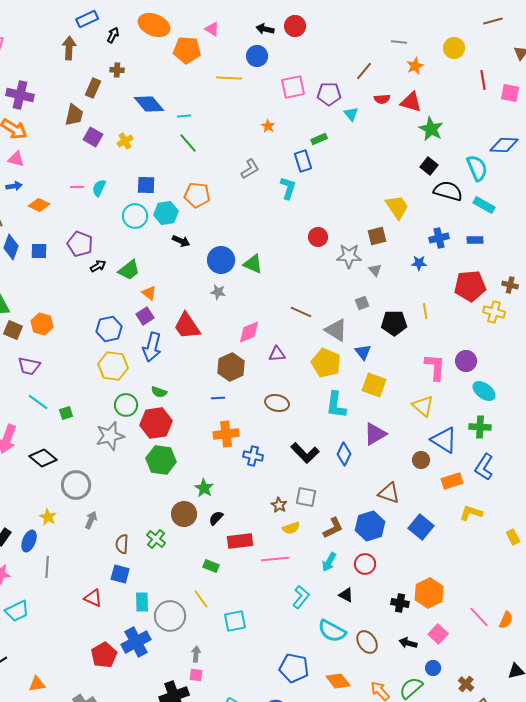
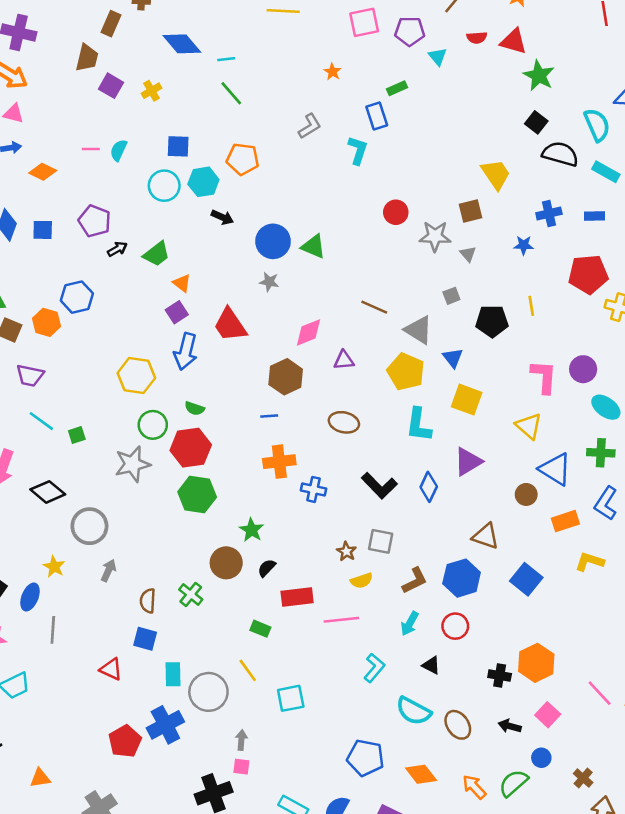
blue hexagon: (109, 329) -> (77, 297), moved

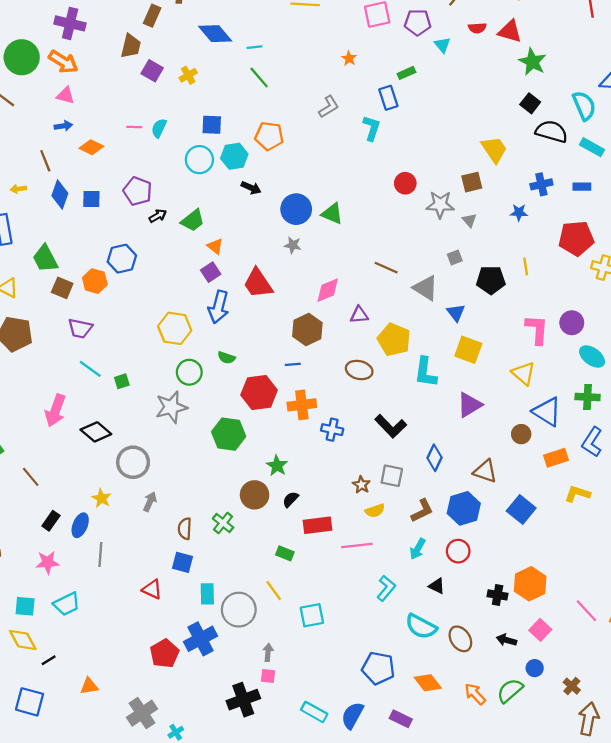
yellow pentagon: (406, 372) -> (394, 340), moved
red hexagon: (191, 448) -> (259, 392), moved
blue diamond: (429, 487) -> (435, 458), moved

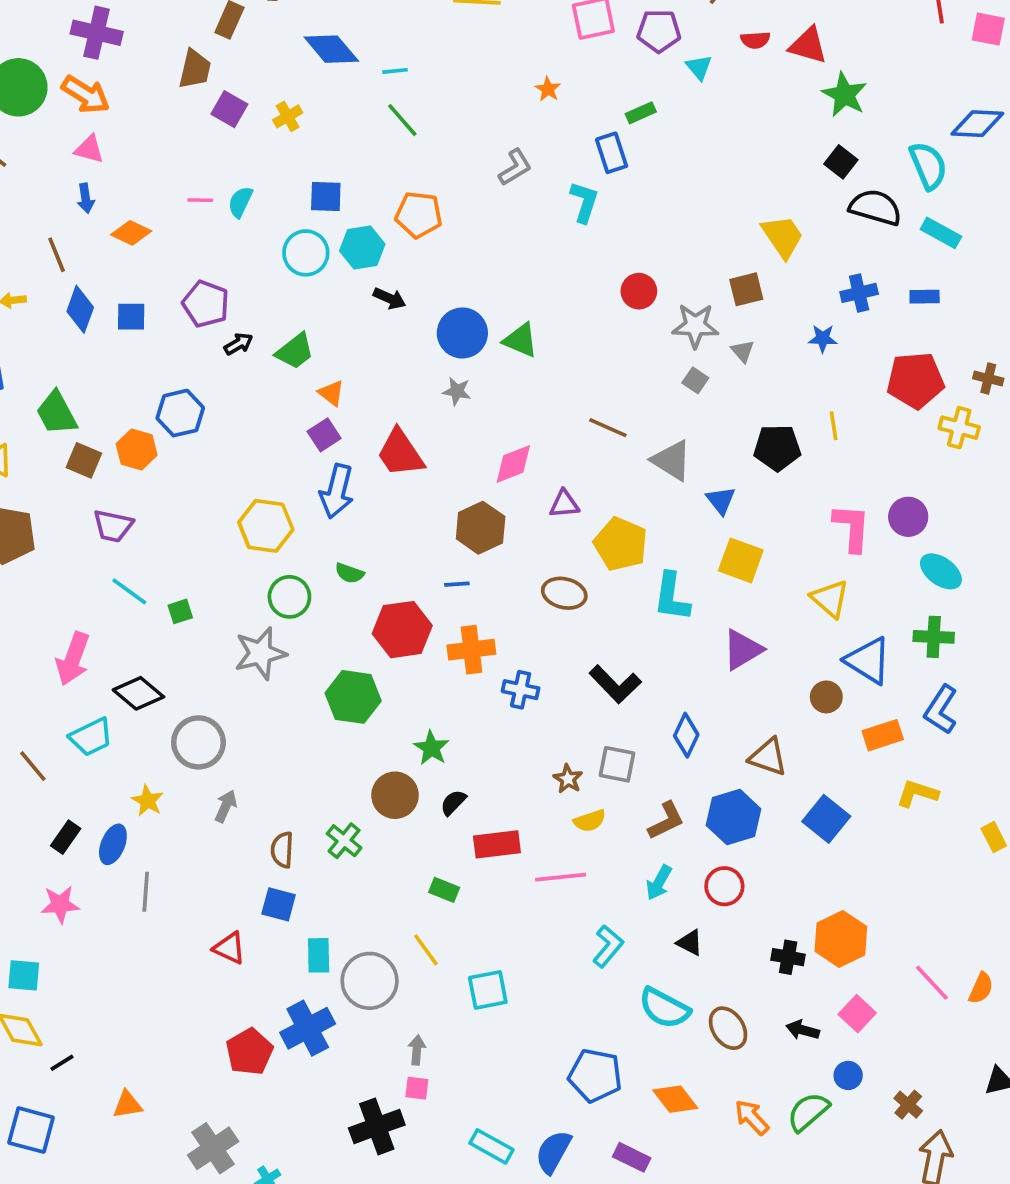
blue arrow: (63, 126) -> (86, 198), turned 90
gray square: (455, 257) -> (695, 380), moved, turned -35
cyan trapezoid: (67, 604) -> (91, 737), moved

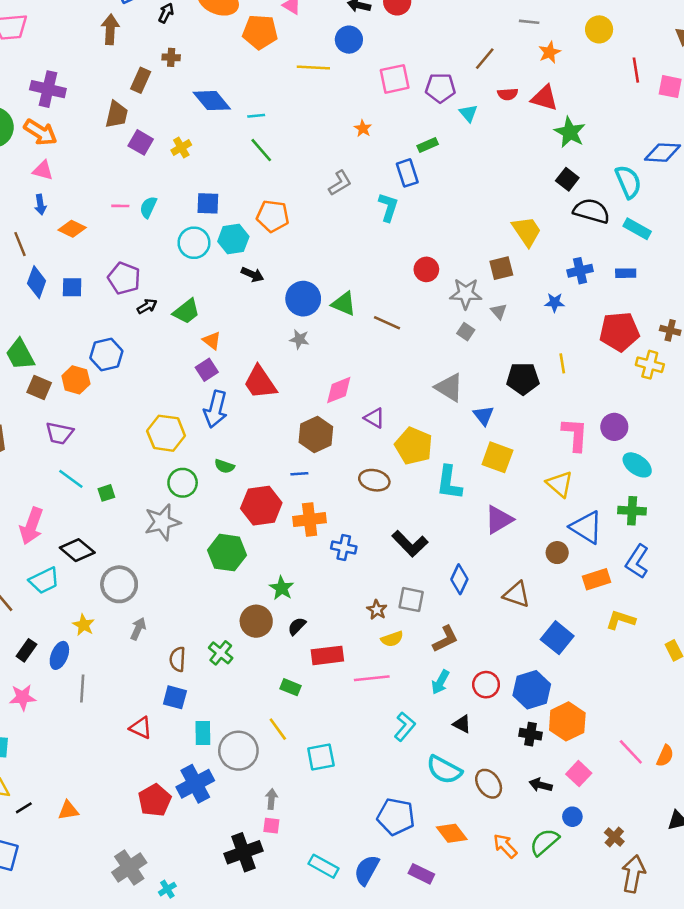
brown line: (608, 428) -> (387, 323), moved
purple triangle: (564, 504) -> (374, 418), turned 35
blue hexagon: (733, 817) -> (532, 690), moved
orange triangle: (128, 1105) -> (68, 810), moved

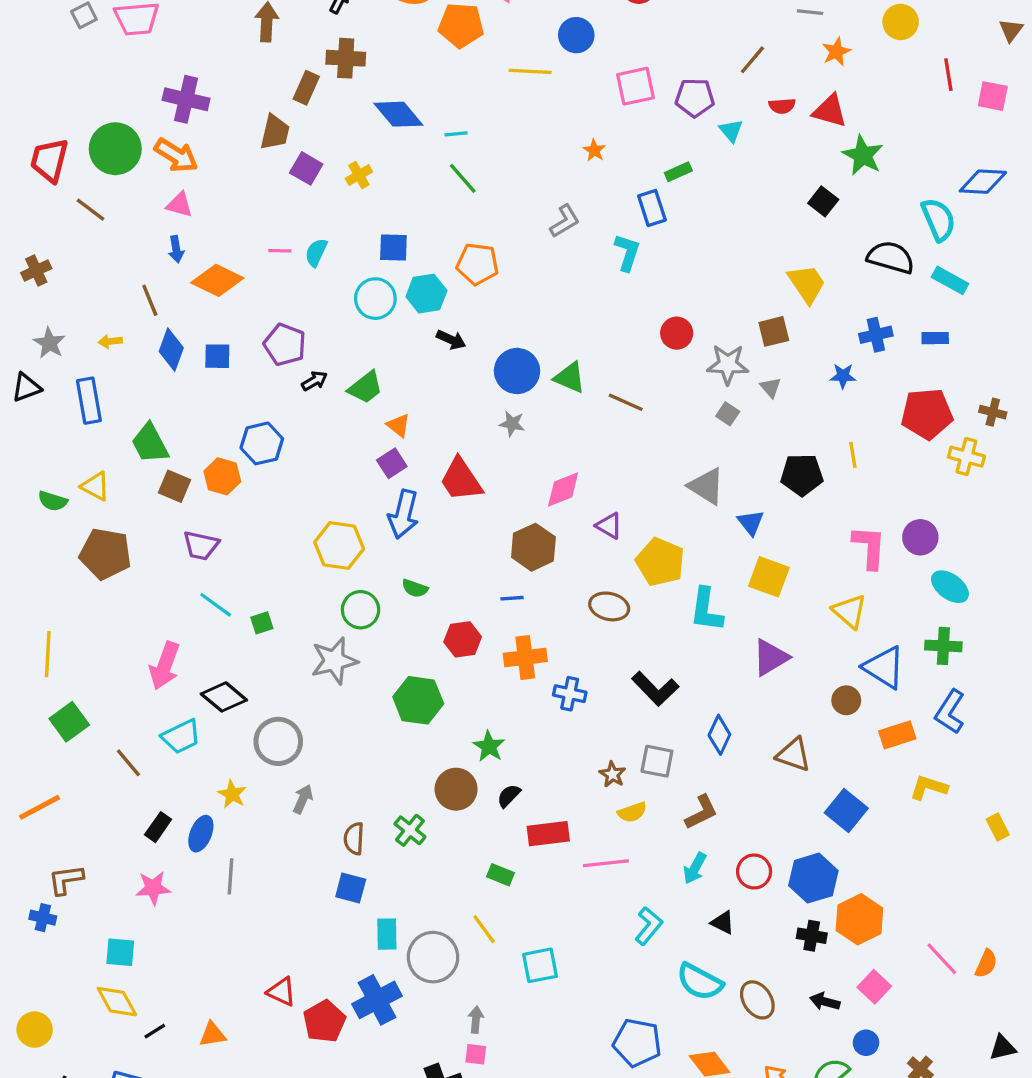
brown cross: (171, 57) -> (346, 58), size x1.6
black square: (567, 179) -> (823, 201), moved
orange diamond: (72, 229) -> (217, 280), size x1.4
red hexagon: (261, 506) -> (463, 639), size x0.7
red triangle: (141, 728) -> (282, 992), moved

